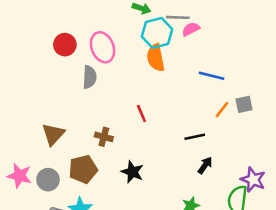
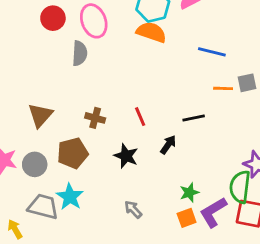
orange semicircle: (156, 58) -> (151, 32), turned 120
orange line: (222, 110) -> (223, 88), turned 54
red line: (141, 113) -> (140, 117), moved
black arrow: (205, 165) -> (168, 145), moved

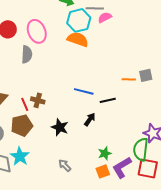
blue line: (212, 52) -> (84, 91), moved
red line: (140, 117) -> (25, 104), moved

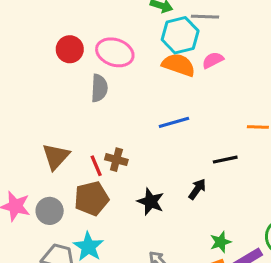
pink semicircle: (105, 17) -> (213, 60), moved
pink ellipse: (37, 31) -> (115, 52), turned -50
blue line: (84, 91) -> (174, 122), moved, turned -30

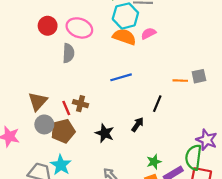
black line: (225, 160) -> (157, 104), turned -56
gray circle: (50, 211) -> (44, 124), moved

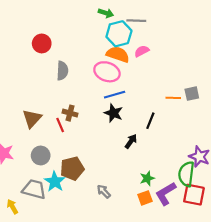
pink ellipse: (79, 28) -> (107, 72), moved
brown cross: (80, 104) -> (70, 113), moved
gray circle: (44, 124) -> (41, 155), moved
brown pentagon: (63, 131) -> (72, 169), moved
black star: (105, 133) -> (113, 113), moved

